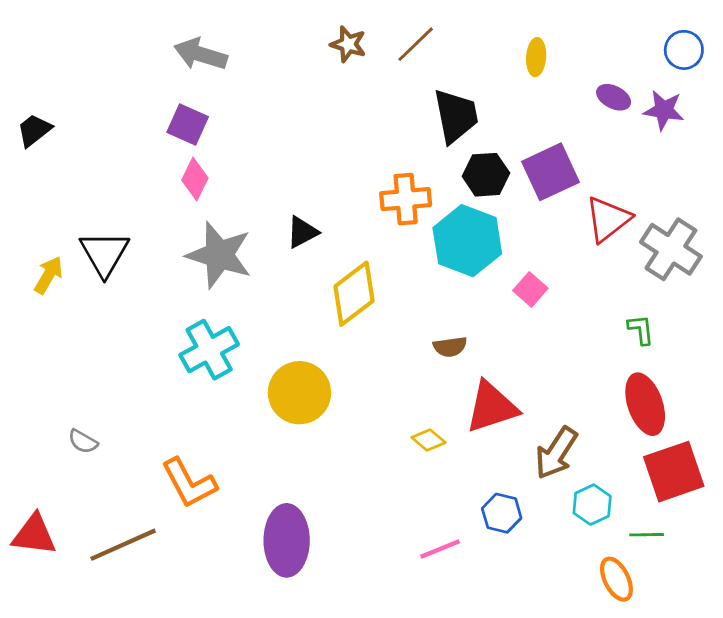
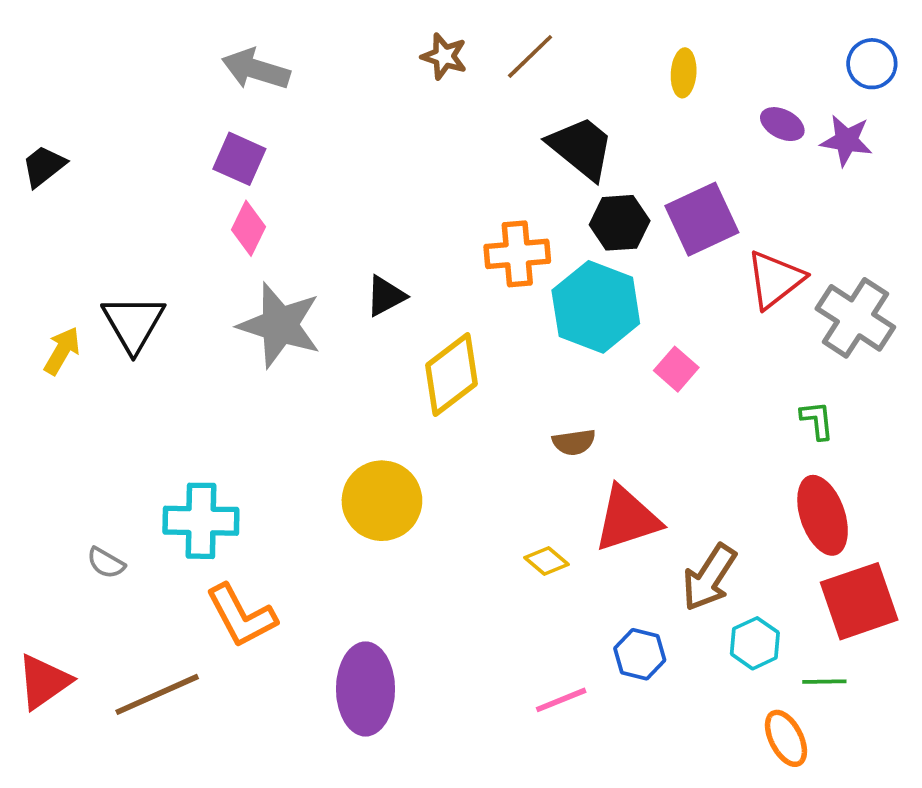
black trapezoid: (456, 116) -> (581, 148), turned -40
cyan cross: (209, 350) -> (201, 521), moved, turned 30
red triangle: (34, 535) -> (44, 682), turned -42

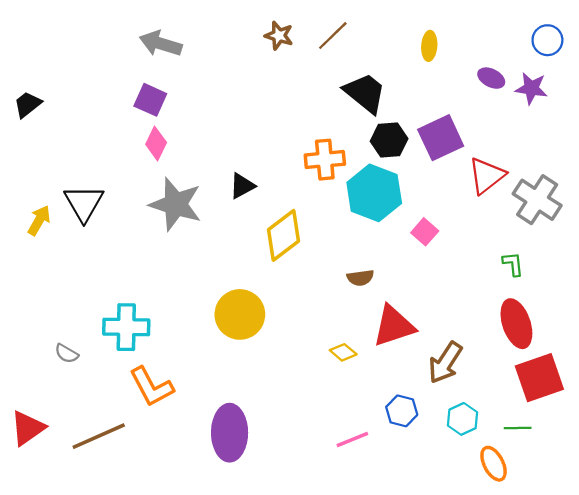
cyan hexagon: (755, 643) -> (463, 419), moved

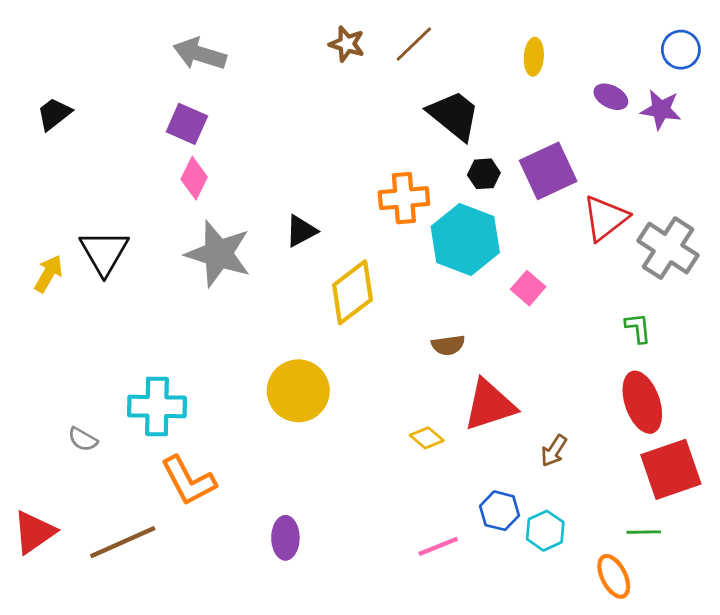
black trapezoid: (28, 104) -> (54, 114), moved
black hexagon: (389, 140) -> (484, 174), size x0.7
brown arrow: (445, 363) -> (554, 451), size x0.6
cyan hexagon: (463, 419) -> (545, 531), moved
purple ellipse: (230, 433) -> (285, 538), size x0.6

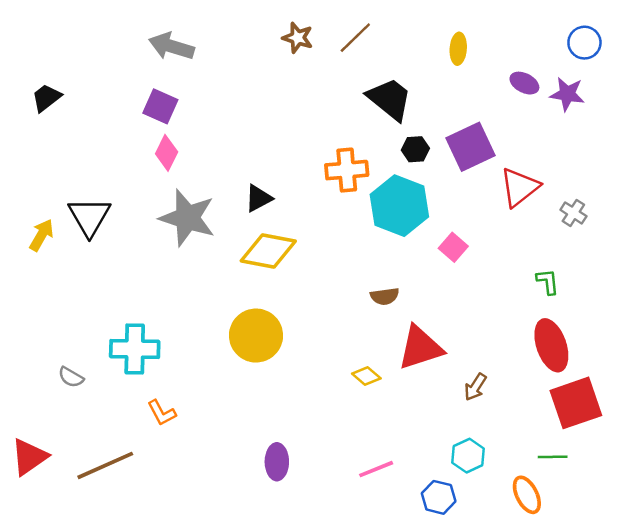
gray cross: (668, 248) -> (573, 213), size x0.5
yellow diamond: (353, 292) -> (268, 251), moved, turned 48
orange L-shape: (188, 481) -> (162, 413), size x0.6
blue hexagon: (500, 511) -> (439, 497), moved
purple ellipse: (285, 538) -> (277, 462), moved

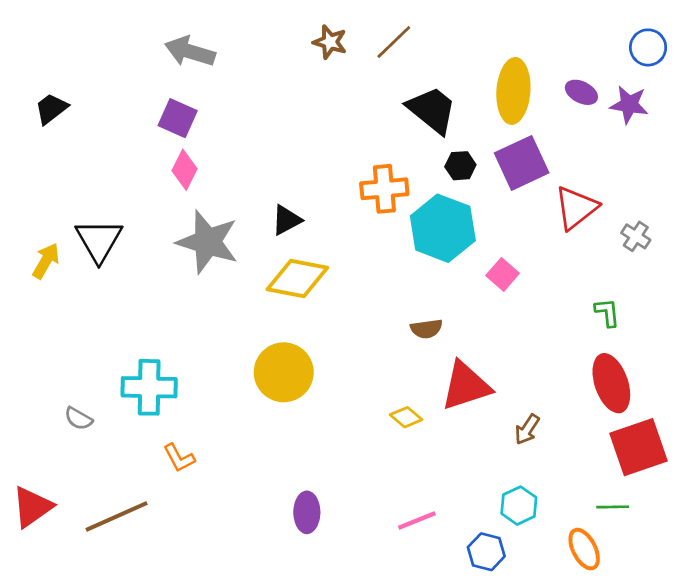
yellow ellipse: (458, 49) -> (513, 91), moved, size x1.8

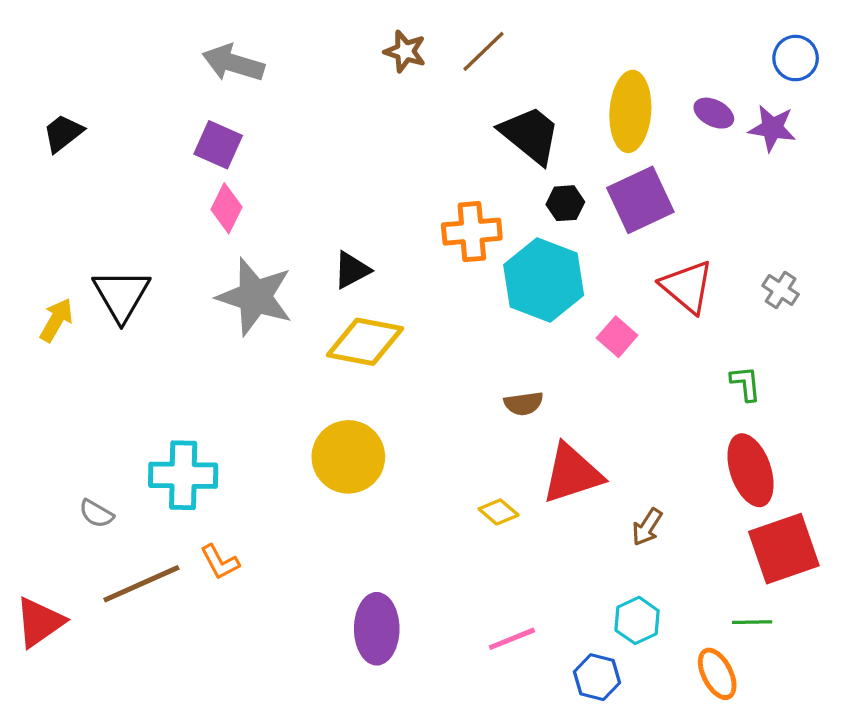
red triangle: (576, 208) -> (687, 287), moved, turned -42
purple ellipse: (307, 512) -> (377, 629), size x1.4
brown line: (117, 516) -> (141, 584), moved

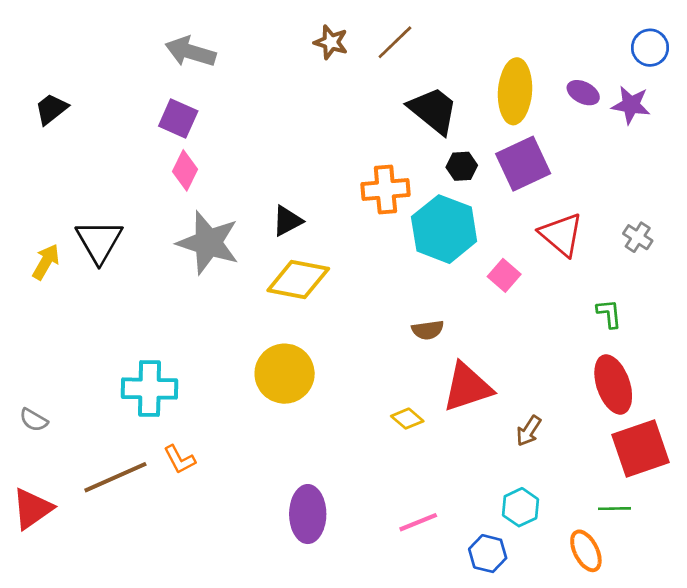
gray semicircle: (96, 514) -> (34, 420), moved

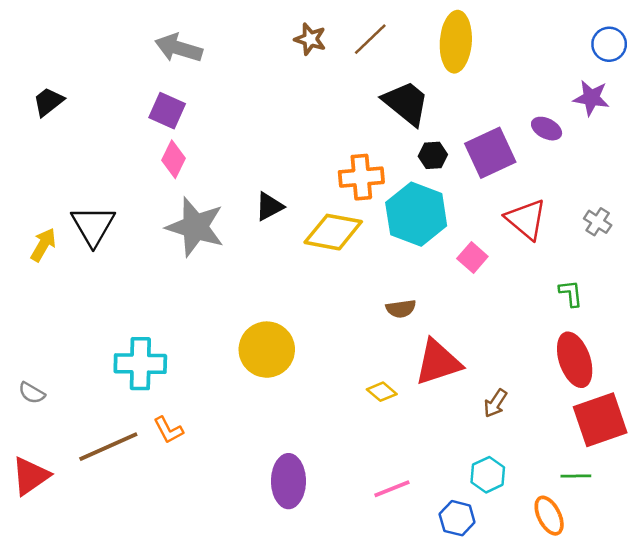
yellow ellipse: (515, 91) -> (456, 42), moved
purple ellipse: (583, 93) -> (547, 129), moved
yellow diamond: (298, 279) -> (333, 232), moved

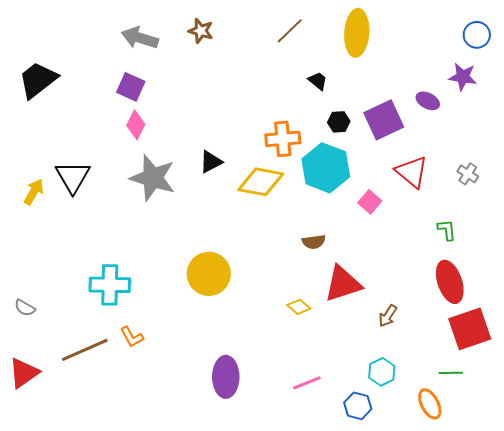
brown star: (310, 39) -> (201, 31), moved
black trapezoid: (48, 102) -> (38, 80), size x1.6
black trapezoid: (406, 103) -> (318, 81), size x0.5

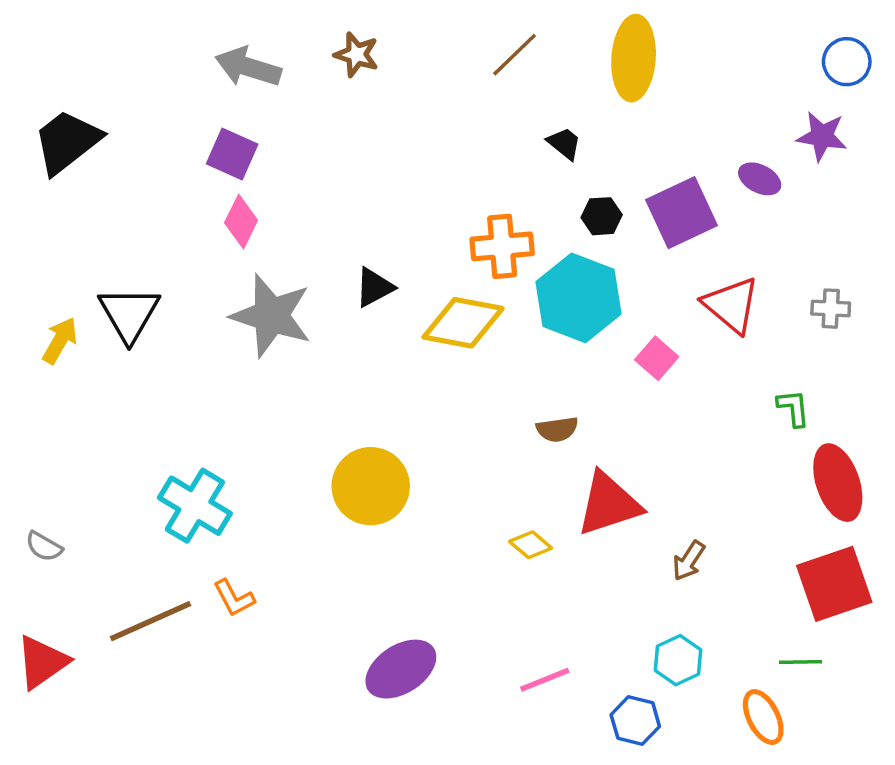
gray cross: (468, 174) -> (831, 309), turned -30
red ellipse: (450, 282) -> (838, 483), moved
cyan cross: (110, 285) -> (195, 506), turned 30
purple ellipse: (226, 377) -> (401, 669), turned 57

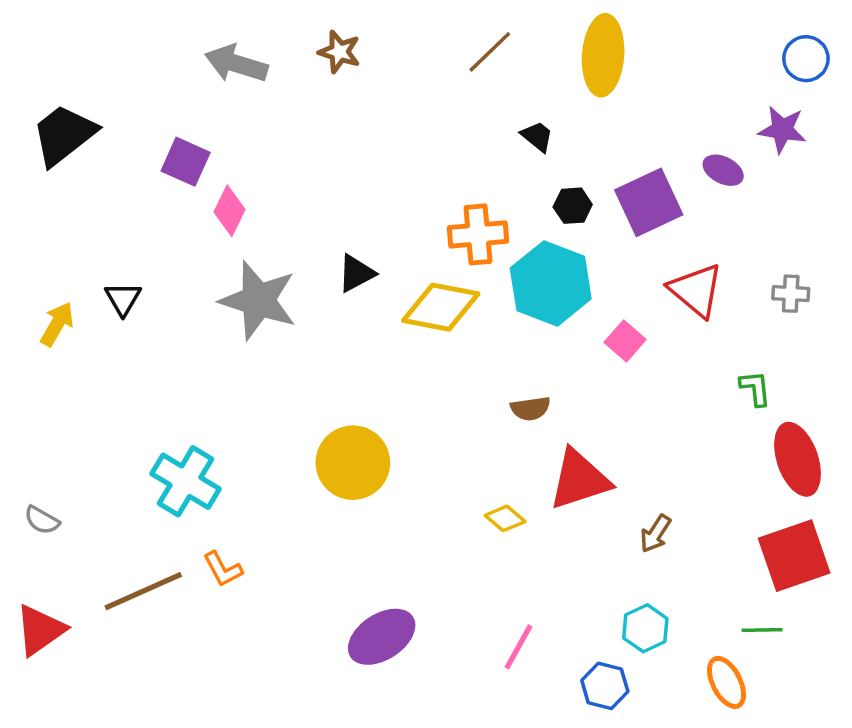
purple square: (232, 154) -> (186, 162), moved
black triangle: (129, 314) -> (123, 299), size x0.6
pink line: (545, 680) -> (519, 647), turned -39

